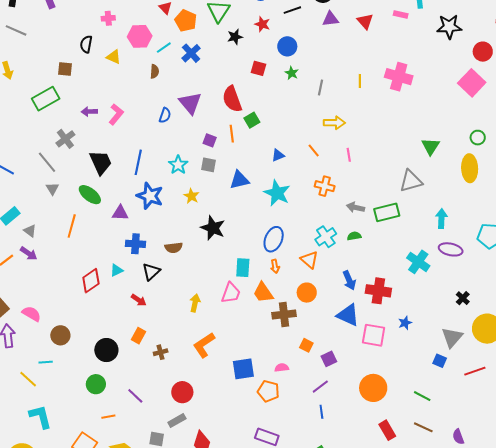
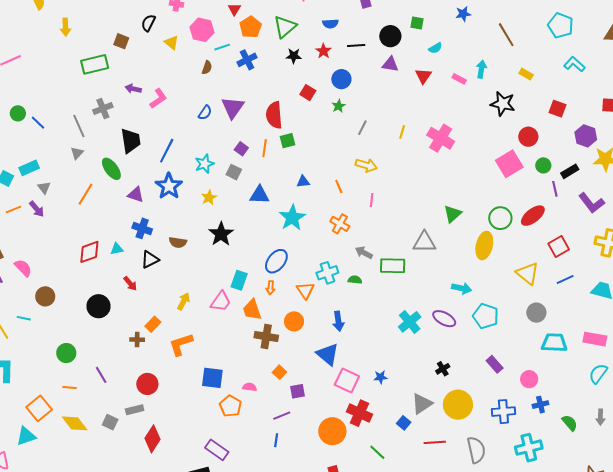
green circle: (478, 138) -> (500, 218), size x1.5
cyan arrow: (441, 219) -> (462, 288), moved, turned 84
red cross: (378, 291) -> (359, 413), moved
orange rectangle: (139, 336) -> (153, 324), moved
black circle: (106, 350) -> (98, 306), moved

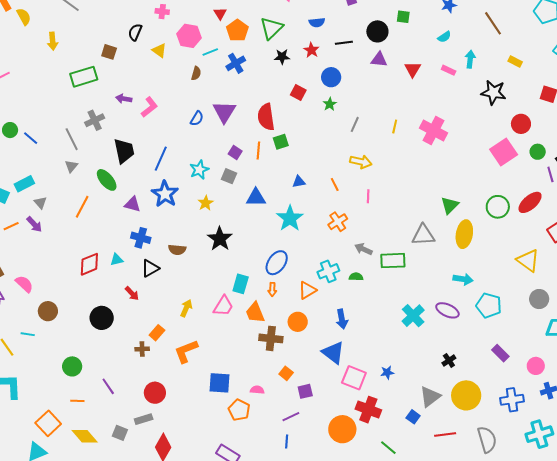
cyan semicircle: (435, 48) -> (444, 37), moved
orange cross: (340, 224) -> (338, 222), turned 30
yellow ellipse: (484, 246) -> (464, 234), moved
orange triangle: (305, 290) -> (307, 290), turned 36

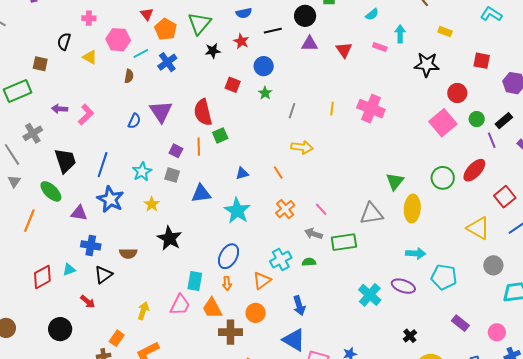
pink line: (368, 196) -> (321, 209), moved, turned -40

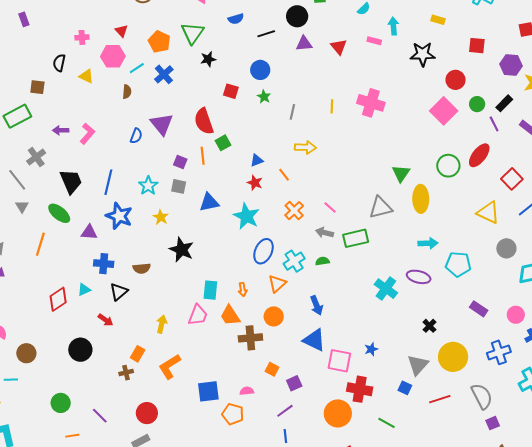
red triangle: (147, 14) -> (121, 31), moved
red star: (241, 41) -> (255, 183), moved
blue triangle: (242, 173) -> (257, 160), moved
blue ellipse: (229, 256) -> (263, 251), moved

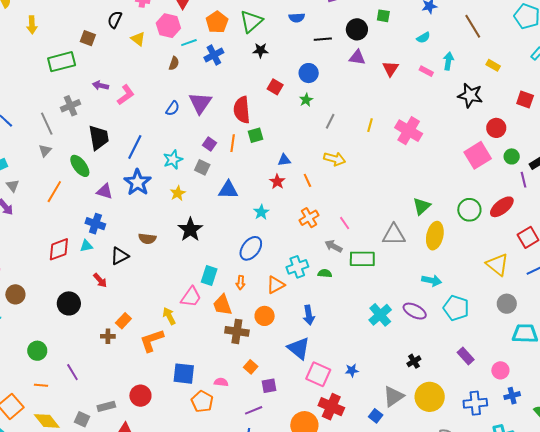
cyan star: (246, 216) -> (261, 212), size x0.6
blue ellipse: (263, 251) -> (251, 248), moved
blue cross: (104, 264) -> (95, 224), moved
yellow arrow: (162, 324) -> (169, 316), moved, turned -54
red circle: (147, 413) -> (140, 396), moved

